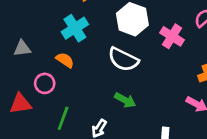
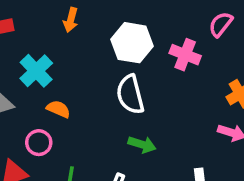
cyan cross: (75, 28) -> (36, 71), moved
white semicircle: (123, 59) -> (130, 94), turned 60

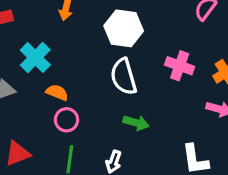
pink cross: (185, 55) -> (180, 66), moved
pink circle: (39, 143) -> (66, 120), moved

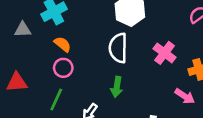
green arrow: (136, 123) -> (117, 87), turned 66

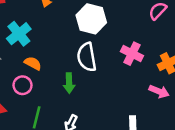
pink circle: (63, 68) -> (23, 85), moved
green arrow: (117, 87) -> (69, 83), moved

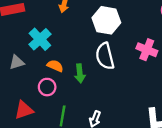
green arrow: (69, 83) -> (80, 73), moved

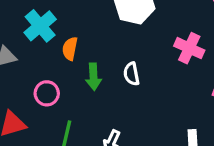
white semicircle: (105, 56) -> (131, 74), moved, size x0.6
orange semicircle: (55, 66) -> (70, 49), moved, turned -105

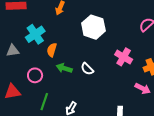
white semicircle: (131, 74) -> (87, 69), turned -40
green arrow: (94, 77) -> (64, 68), turned 105

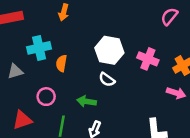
white hexagon: (93, 27) -> (109, 50), moved
cyan cross: (35, 34) -> (39, 48), turned 30
green arrow: (64, 68) -> (87, 101), moved

